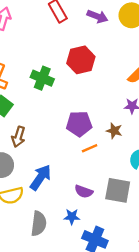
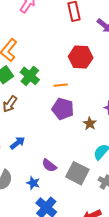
green cross: (42, 78) -> (30, 76), moved
orange line: (90, 148) -> (61, 85), moved
blue arrow: (41, 177) -> (18, 143), size x0.7

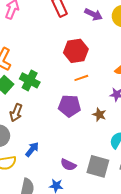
orange line: (61, 85) -> (81, 78), moved

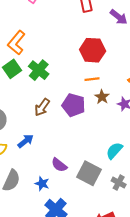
brown arrow: (16, 113) -> (42, 107), moved
brown star: (99, 115) -> (102, 97), moved

